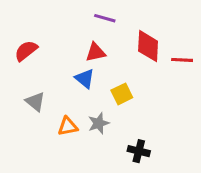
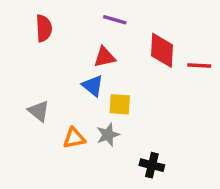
red semicircle: (26, 51) -> (44, 28), moved, turned 125
yellow square: (122, 94) -> (120, 104), moved, turned 30

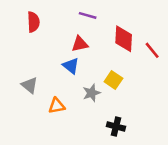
red line: (199, 65) -> (152, 50), turned 48
yellow square: (120, 104) -> (113, 80), moved, turned 30
gray star: (108, 135) -> (91, 93), moved

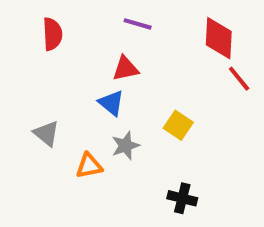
red diamond: (124, 39) -> (219, 38), moved
gray star: (91, 93) -> (125, 146), moved

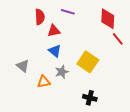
red semicircle: (52, 34) -> (40, 17), moved
red triangle: (125, 69) -> (54, 31), moved
yellow square: (178, 125) -> (88, 62), size x1.5

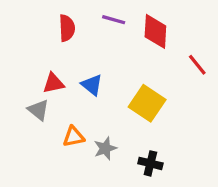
red diamond: (108, 19) -> (155, 31), moved
red triangle: (54, 31) -> (53, 83), moved
gray star: (62, 72) -> (105, 148), moved

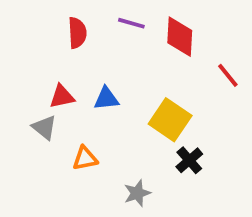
blue triangle: (92, 85) -> (106, 98), turned -45
gray star: (105, 148) -> (137, 193), moved
black cross: (150, 163) -> (189, 160), moved, turned 35

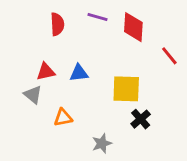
yellow square: (170, 120) -> (126, 89), turned -32

